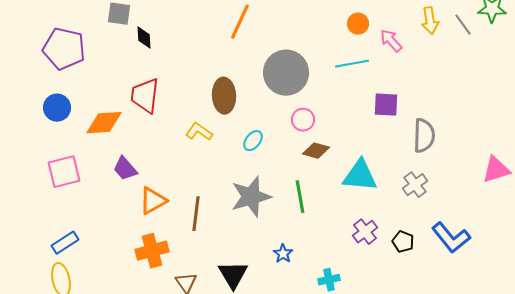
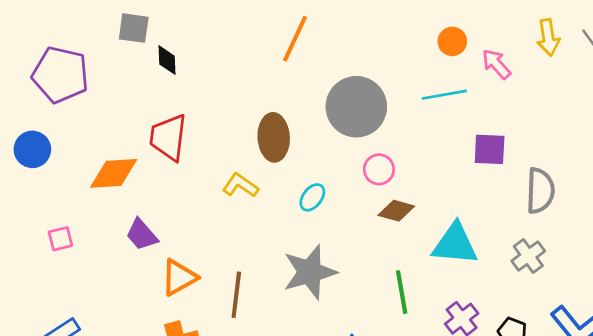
blue circle: (57, 108) -> (32, 149), moved
pink square: (64, 172) -> (60, 239), size x0.6
green line: (300, 197) -> (402, 292), moved

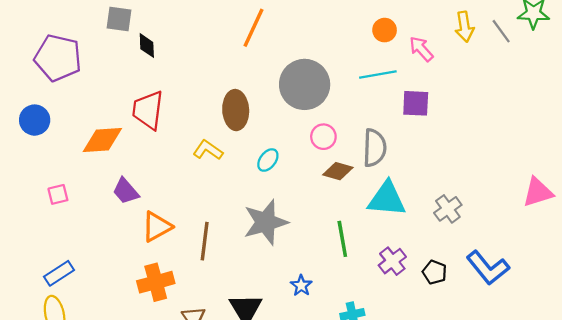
purple square: (490, 149) -> (416, 103), moved
gray semicircle: (540, 191) -> (375, 148), moved

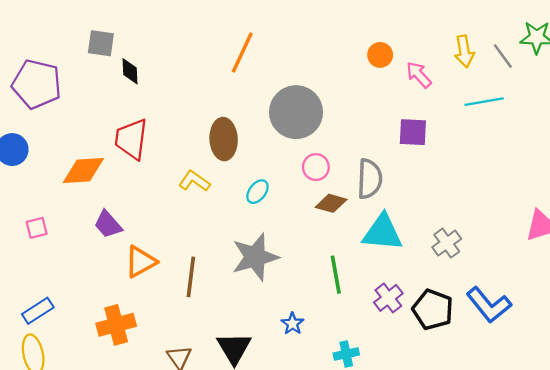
cyan line: (378, 74) -> (484, 102), moved
black pentagon: (435, 272) -> (433, 310), size x1.6
orange cross: (156, 282) -> (116, 325), moved

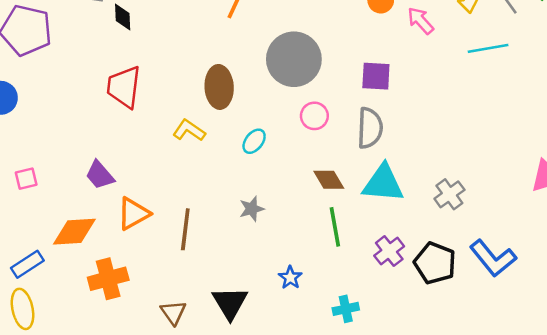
purple square: (413, 132) -> (376, 76), moved
orange diamond: (83, 171) -> (74, 232), moved
brown diamond: (331, 203) -> (329, 180), moved, turned 44
gray star: (255, 257) -> (252, 209), size x0.5

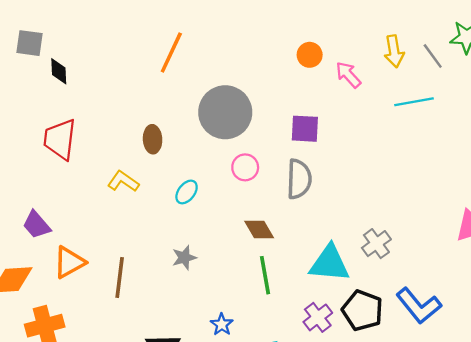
brown ellipse: (219, 87) -> (153, 139), size x0.7
cyan triangle: (383, 183) -> (330, 263), moved
purple cross: (389, 251) -> (318, 317), moved

